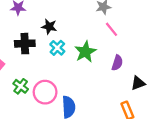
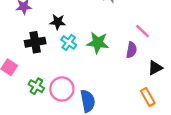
pink line: (111, 29) -> (143, 31), moved
green star: (85, 52) -> (98, 43), turned -30

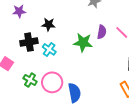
cyan cross: (69, 42) -> (49, 49), moved
purple semicircle: (131, 50) -> (102, 32), moved

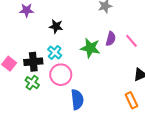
black cross: (29, 42) -> (33, 62), moved
pink circle: (52, 82) -> (61, 75), moved

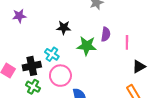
black star: (56, 26) -> (64, 28), moved
pink line: (131, 41) -> (127, 42), moved, turned 48

